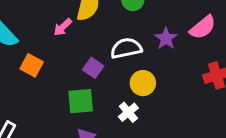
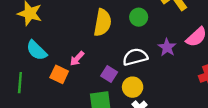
pink arrow: (63, 27) -> (77, 59), moved
yellow circle: (143, 83) -> (133, 87), moved

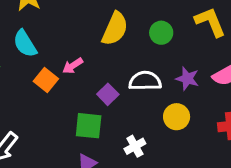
purple star: (167, 47) -> (187, 79), turned -30
yellow circle: (133, 87) -> (177, 117), moved

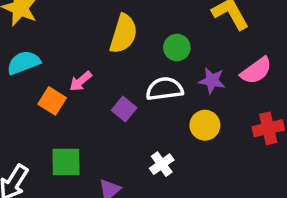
green circle: (161, 33) -> (177, 47), moved
cyan semicircle: (25, 44) -> (24, 63), turned 108
green square: (89, 126) -> (66, 162), moved

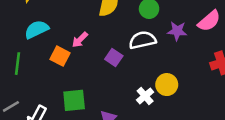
yellow circle: (205, 125) -> (167, 85), moved

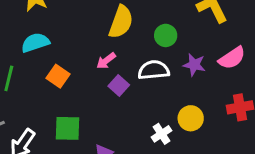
pink arrow: (80, 40) -> (106, 61), moved
yellow circle: (167, 85) -> (191, 118), moved
white cross: (145, 96) -> (162, 134), moved

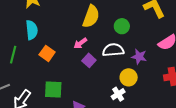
cyan semicircle: (35, 43) -> (32, 30), turned 102
purple star: (194, 65) -> (139, 57), moved
yellow circle: (191, 118) -> (129, 77), moved

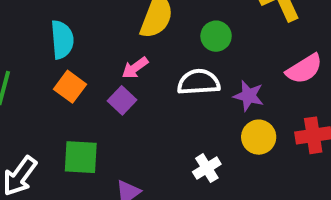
cyan semicircle: (32, 30) -> (62, 40), moved
purple square: (89, 60) -> (122, 100), moved
yellow circle: (129, 77) -> (259, 137), moved

